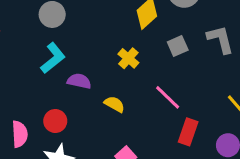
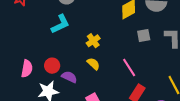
yellow cross: (128, 58) -> (93, 41), moved
purple semicircle: (79, 81) -> (69, 77), moved

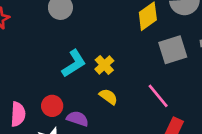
cyan L-shape: (60, 24) -> (74, 64), moved
gray square: (144, 36) -> (173, 50), size x1.5

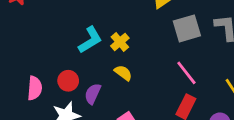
pink line: (158, 96) -> (186, 73), moved
purple semicircle: (78, 119) -> (93, 94), turned -85

